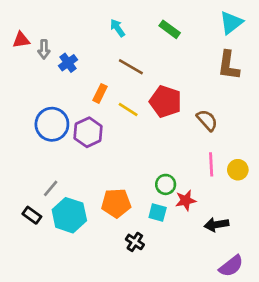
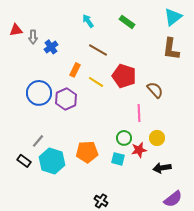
pink line: (211, 164) -> (139, 113), moved
yellow circle: (238, 170) -> (157, 138), moved
black cross: (135, 242) -> (101, 201), moved

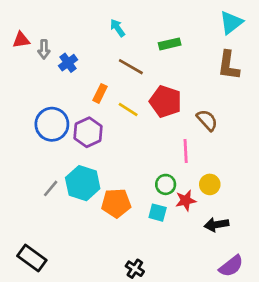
green rectangle: (127, 22) -> (170, 44), moved, turned -49
black rectangle: (24, 161) -> (32, 258), moved, size x1.5
cyan hexagon: (52, 161) -> (83, 183), moved

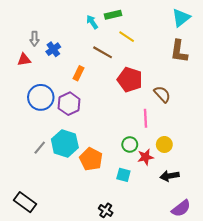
red triangle: (21, 40) -> (24, 60), moved
green rectangle: (170, 44) -> (113, 15), moved
yellow line: (128, 110) -> (127, 37), moved
orange pentagon: (116, 203) -> (91, 159), turned 30
cyan square: (158, 213) -> (123, 175), moved

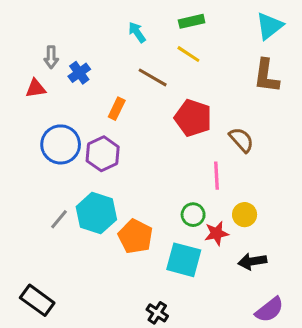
green rectangle: (113, 15) -> (192, 21), moved
cyan square: (123, 175) -> (184, 260), size x1.6

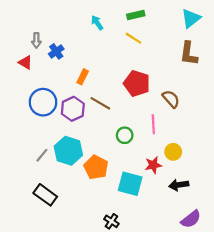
brown line: (153, 77) -> (100, 103), moved
red triangle: (36, 88) -> (25, 62), turned 40
green circle: (193, 215) -> (125, 135), moved
black rectangle: (37, 300) -> (45, 195), moved

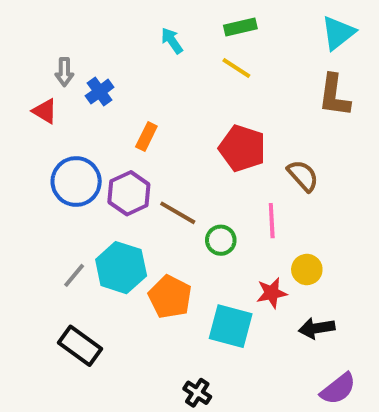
brown line: (100, 103) -> (178, 213), moved

